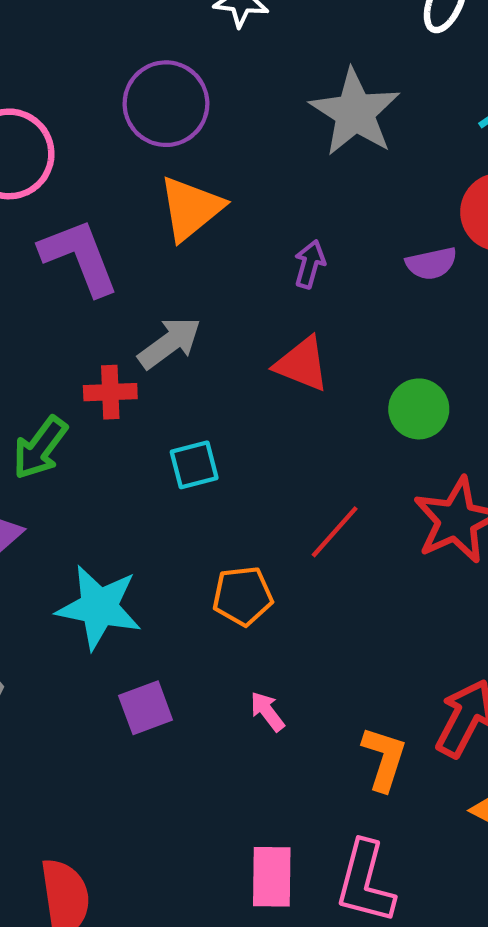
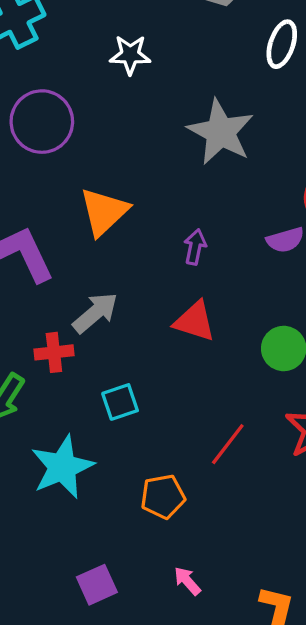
purple circle: (166, 104) -> (42, 122), moved
cyan star: (99, 607) -> (62, 467), moved, turned -30

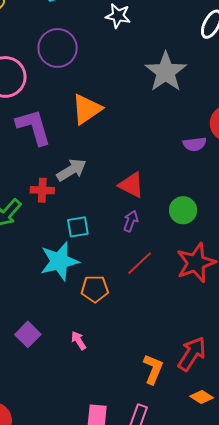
purple arrow: (195, 247) -> (131, 221), moved
cyan star: (62, 467) -> (59, 261), moved
pink arrow: (187, 581) -> (79, 341), moved
purple square: (97, 585) -> (28, 334), moved, turned -30

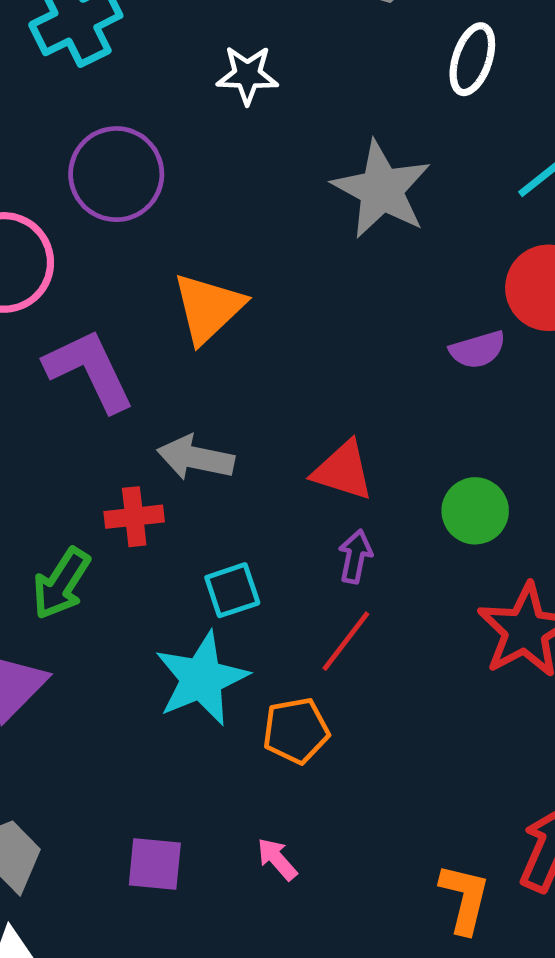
gray arrow: (71, 170) -> (196, 458), turned -128
red line: (140, 263) -> (346, 641), moved
purple square: (28, 334) -> (155, 864), turned -30

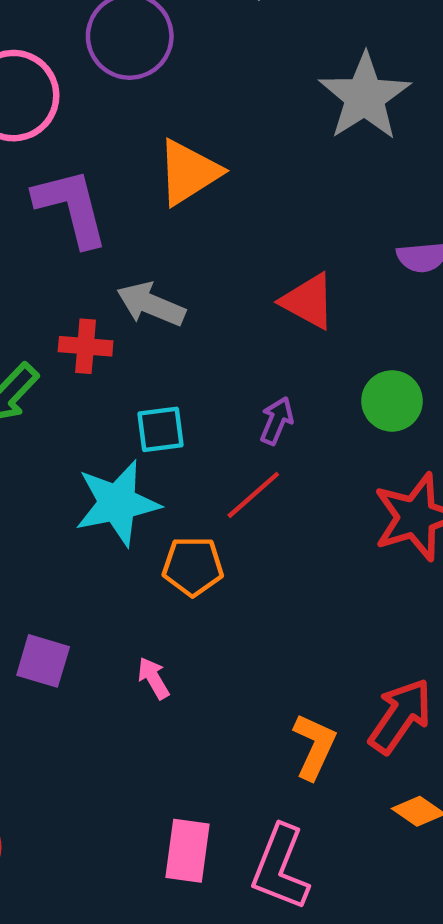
red triangle: (343, 471) -> (308, 301), moved

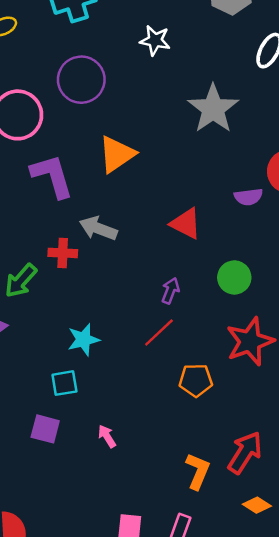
cyan square: (161, 429) -> (64, 383), moved
cyan star: (117, 503) -> (83, 340), size x0.7
orange pentagon: (193, 566) -> (196, 380), moved

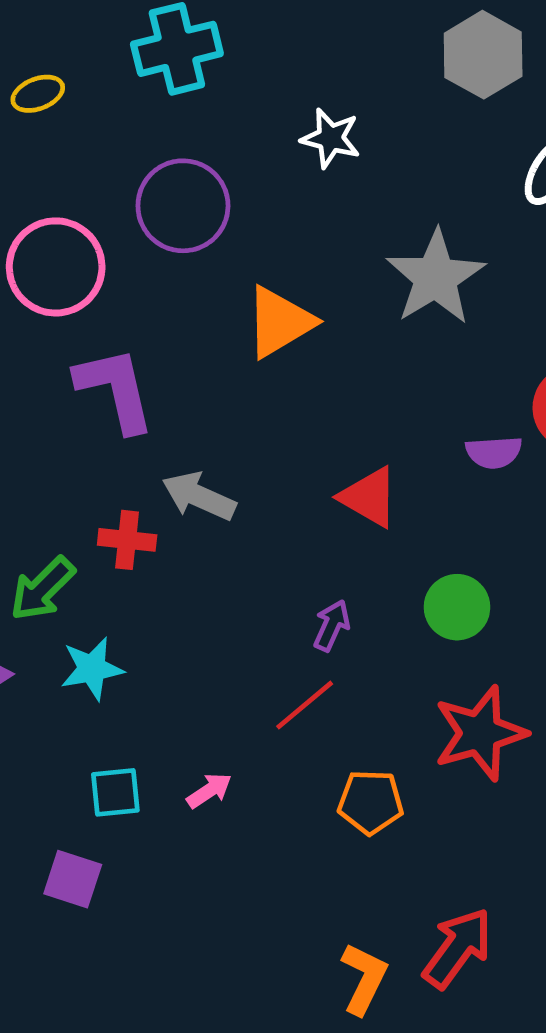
orange triangle: (117, 154) -> (280, 322), moved
cyan star: (83, 340) -> (92, 669), moved
pink arrow: (107, 436) -> (209, 791), moved, turned 85

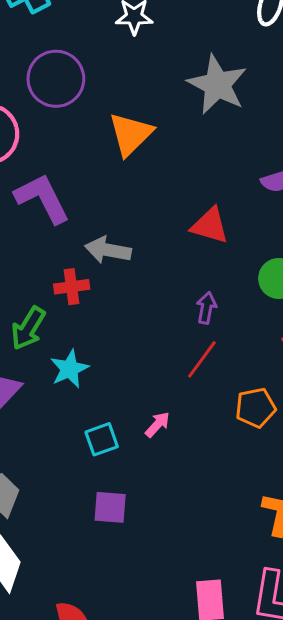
purple square: (73, 879) -> (110, 507), moved

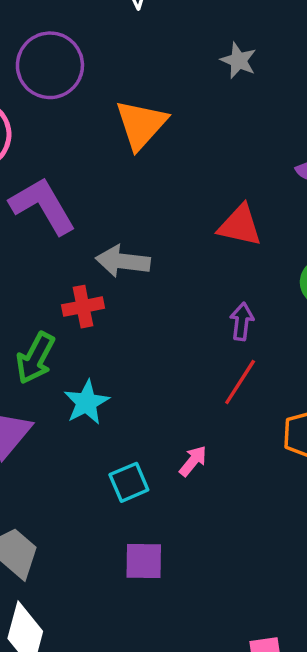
gray star: (217, 84) -> (238, 60), size x0.5

